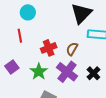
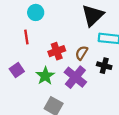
black cross: (93, 73) -> (104, 66), moved, turned -32

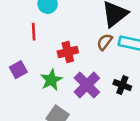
brown semicircle: (82, 53) -> (105, 42), moved
black cross: (104, 66) -> (122, 85), moved

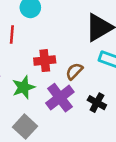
brown semicircle: (105, 42) -> (74, 71), moved

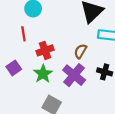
red cross: (45, 61) -> (45, 50), moved

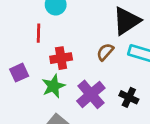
brown semicircle: (80, 51) -> (105, 52), moved

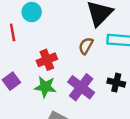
red line: (38, 33) -> (13, 32), moved
green star: (53, 86) -> (45, 87), turned -30

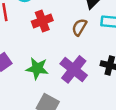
red cross: (47, 60) -> (42, 21), moved

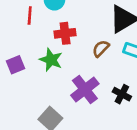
green star: (37, 68) -> (51, 60), moved

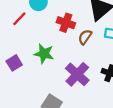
red line: (30, 16) -> (19, 19), turned 49
red cross: (65, 33) -> (66, 23), moved, turned 36

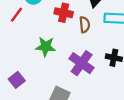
brown semicircle: (85, 37) -> (85, 25), turned 147
purple square: (14, 63) -> (17, 80), moved

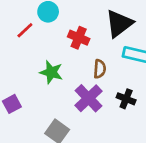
brown semicircle: (85, 25) -> (100, 69), moved

